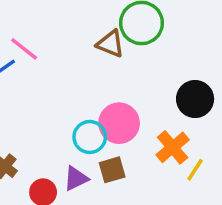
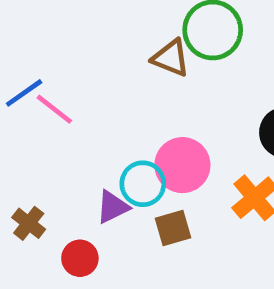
pink line: (24, 49) -> (54, 109), moved
purple triangle: (76, 178) -> (113, 207), moved

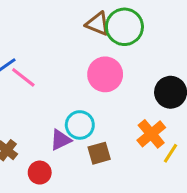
brown triangle: (171, 58) -> (98, 24), moved
pink circle: (182, 165) -> (105, 74), moved

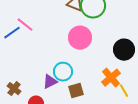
pink line: (23, 77) -> (25, 25), moved
yellow line: (171, 153) -> (124, 91), turned -64

